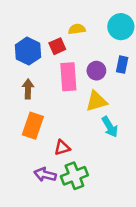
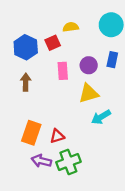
pink rectangle: (68, 77) -> (63, 71), size x0.7
orange rectangle: (33, 126) -> (31, 133), moved
cyan arrow: (110, 127) -> (101, 117), turned 90

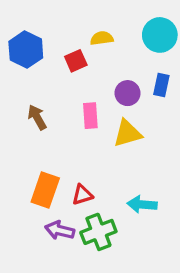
blue hexagon: (26, 47) -> (26, 50), moved
pink rectangle: (63, 71) -> (90, 116), moved
brown arrow: (26, 82) -> (37, 117), turned -30
cyan arrow: (101, 117) -> (142, 204), moved, turned 36

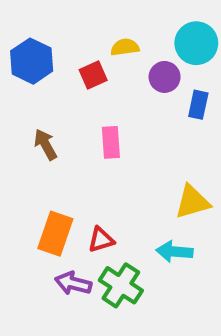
purple circle: (128, 93) -> (165, 77), moved
yellow triangle: (128, 133) -> (192, 202), moved
green cross: (98, 232) -> (121, 285), turned -36

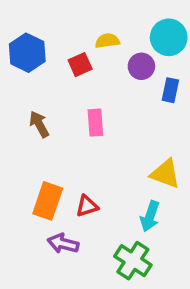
yellow triangle: (192, 202) -> (165, 174), turned 36
cyan arrow: (174, 252) -> (150, 216), turned -76
green cross: (121, 285) -> (133, 261), moved

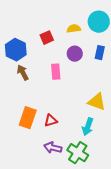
yellow semicircle: (107, 41) -> (74, 29), moved
blue hexagon: (27, 53) -> (16, 50), moved
purple circle: (141, 66) -> (75, 54), moved
purple arrow: (63, 244) -> (53, 148), moved

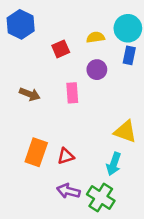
blue hexagon: (16, 50) -> (21, 24), moved
blue rectangle: (100, 53) -> (129, 55), moved
brown arrow: (23, 73) -> (30, 94), turned 140

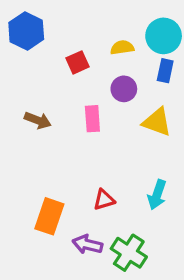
yellow triangle: (125, 132) -> (157, 122), moved
orange rectangle: (36, 152) -> (49, 216), moved
red triangle: (66, 156) -> (104, 200), moved
cyan arrow: (114, 164) -> (157, 195), moved

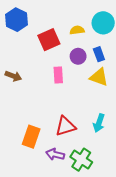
red square: (78, 62) -> (49, 40), size x1.5
blue rectangle: (165, 71) -> (99, 54), moved, turned -32
brown arrow: (38, 120) -> (13, 76), moved
red triangle: (104, 200) -> (66, 126), size x1.5

